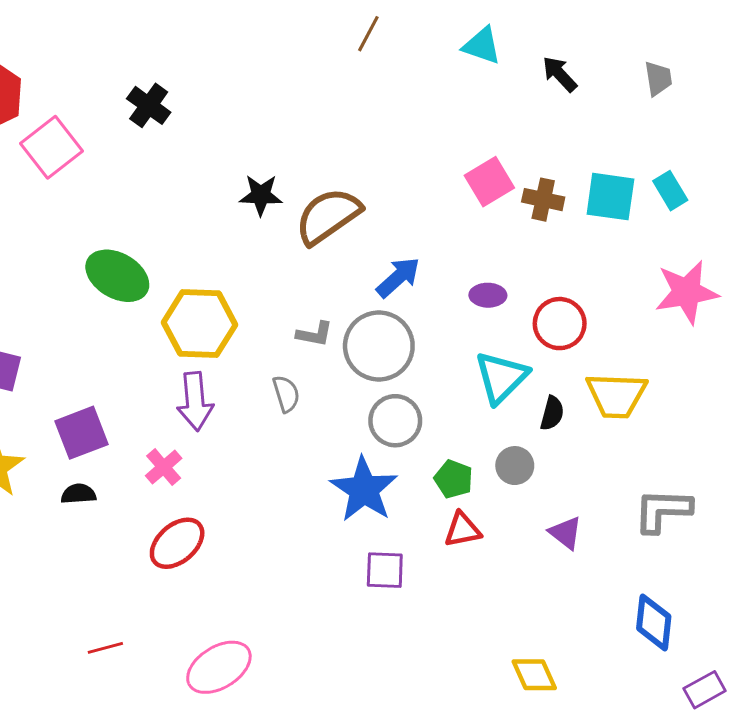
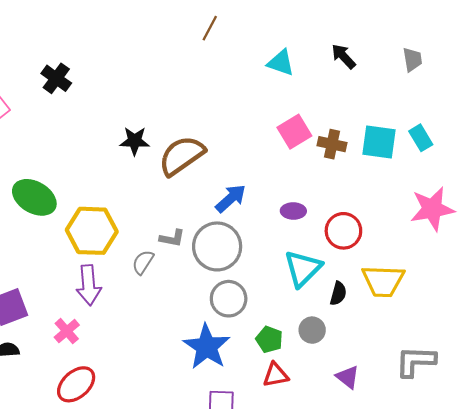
cyan triangle: (482, 46) -> (281, 63), moved
gray semicircle: (286, 394) -> (143, 262), moved, turned -130

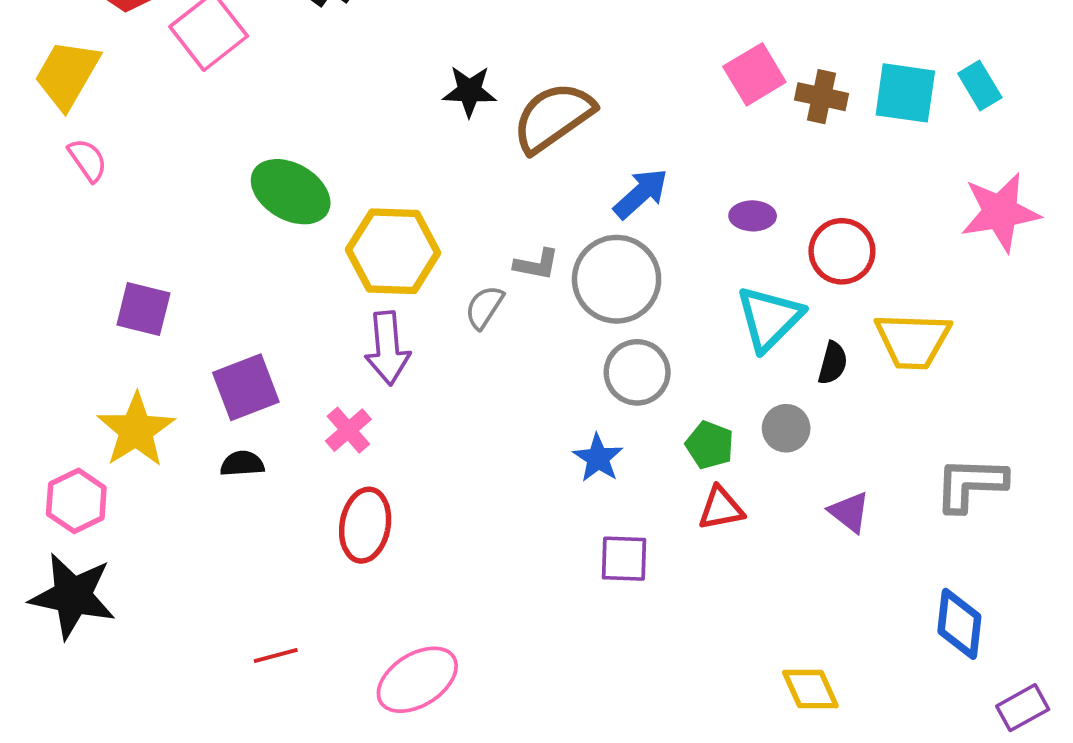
blue star: (207, 347) -> (598, 458), size x0.6
red ellipse: (76, 384) -> (365, 525), turned -39

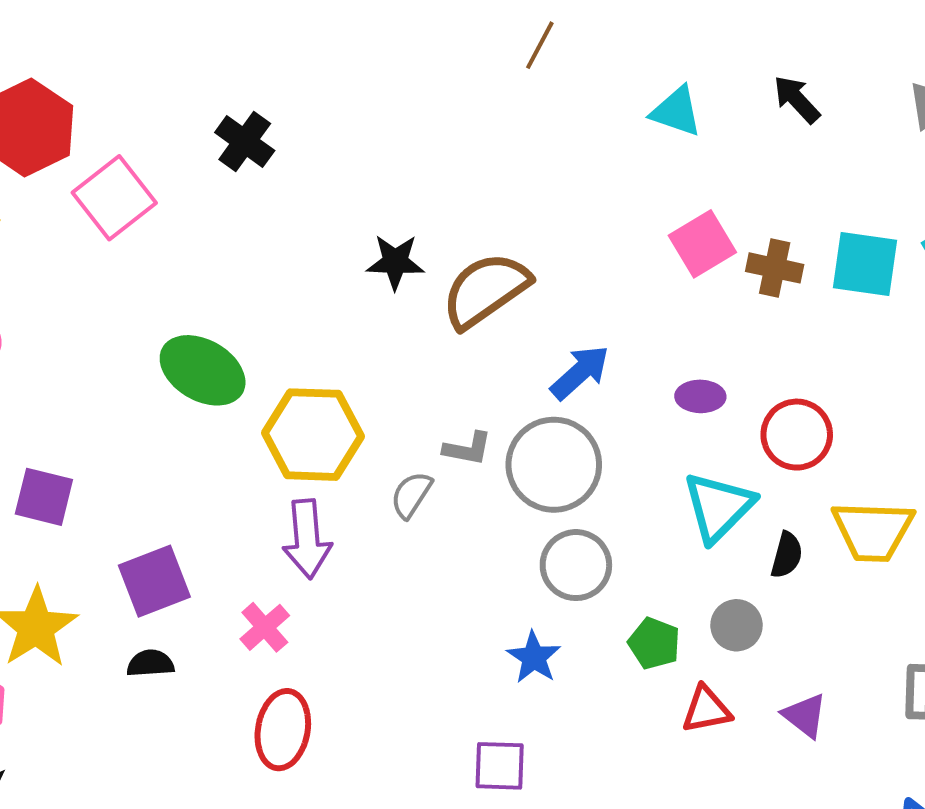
red triangle: (721, 508) -> (706, 710), moved
purple square: (624, 559) -> (500, 766), moved

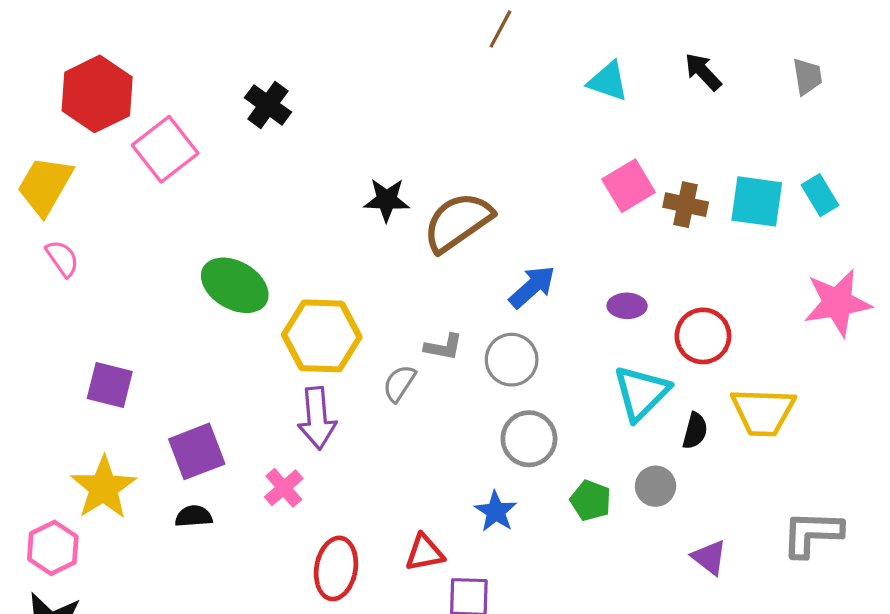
gray circle: (554, 465) -> (512, 360), size x0.7
red triangle: (706, 710) -> (425, 553), moved
red ellipse: (283, 730) -> (336, 568), moved

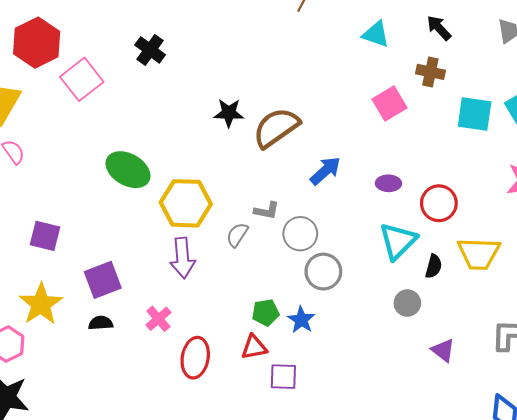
brown cross: (686, 205) -> (430, 72), moved
gray circle: (512, 360) -> (300, 234), moved
pink cross: (284, 488) -> (158, 319), moved
green pentagon: (591, 500) -> (266, 312), moved, turned -30

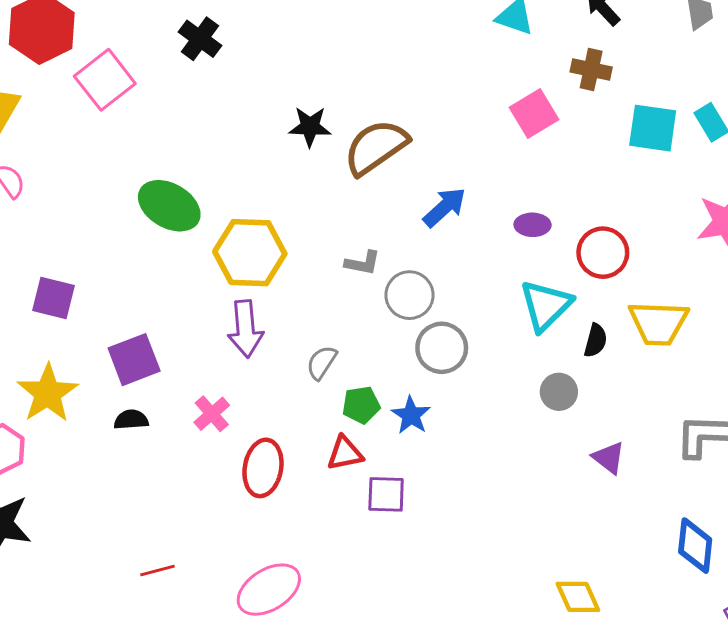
gray semicircle: (237, 235) -> (322, 362), moved

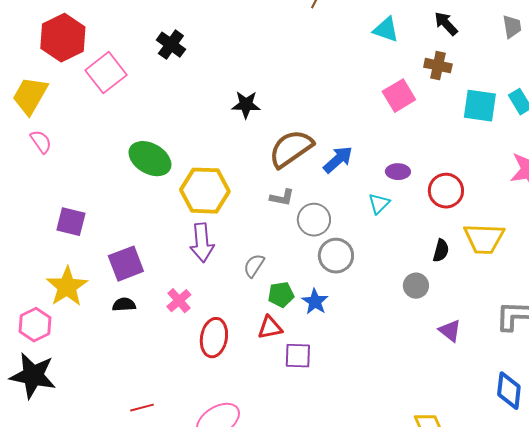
brown semicircle: (376, 147) -> (291, 149), moved
cyan triangle: (546, 305) -> (379, 204), moved, size x0.6

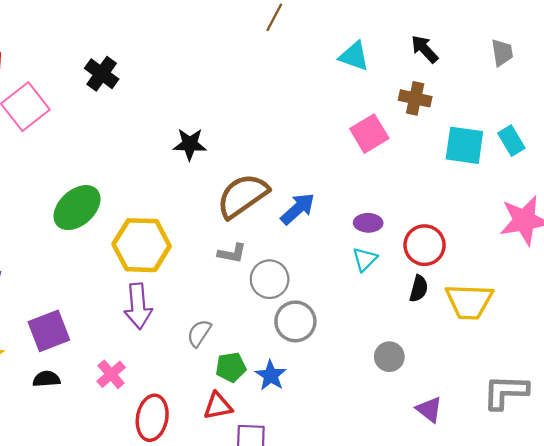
green ellipse: (150, 159) -> (77, 208), turned -72
cyan triangle: (379, 204) -> (365, 259), moved
black semicircle: (441, 251) -> (419, 289), moved

